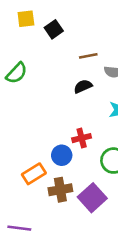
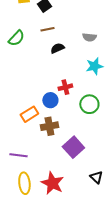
brown line: (88, 56) -> (47, 29), moved
black semicircle: (83, 86) -> (57, 48), moved
purple square: (92, 198) -> (73, 147), moved

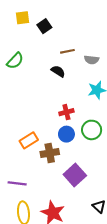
brown line: (47, 29) -> (67, 51), moved
black semicircle: (57, 48) -> (58, 71), turned 56
blue circle: (50, 100) -> (66, 134), moved

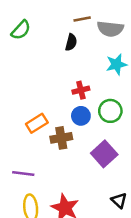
gray semicircle: (92, 60) -> (110, 29), size x1.5
black semicircle: (58, 71) -> (71, 42), turned 72
purple square: (75, 175) -> (104, 154), moved

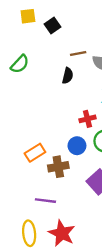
red cross: (81, 90) -> (87, 119), moved
purple line: (23, 173) -> (45, 201), moved

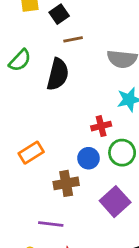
brown line: (78, 54) -> (73, 39), moved
black semicircle: (68, 76) -> (58, 74), moved, size x1.6
orange rectangle: (35, 153) -> (31, 153), moved

